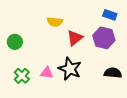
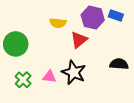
purple hexagon: (104, 38) -> (93, 18), moved
green circle: (15, 42) -> (16, 44), size x1.5
black semicircle: (113, 73) -> (119, 64), moved

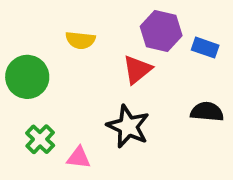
blue rectangle: (116, 15) -> (205, 48), moved
yellow semicircle: (58, 23) -> (80, 40), moved
pink triangle: (49, 77) -> (79, 158), moved

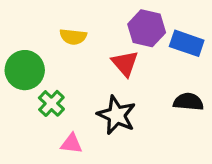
blue rectangle: (205, 48) -> (187, 43), size x1.4
red triangle: (137, 70) -> (125, 63), turned -32
green cross: (40, 139) -> (51, 103), moved

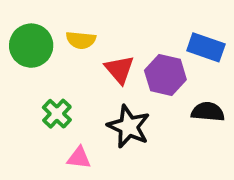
purple hexagon: (147, 28) -> (165, 75), moved
red triangle: (125, 63) -> (119, 69), moved
green circle: (25, 70) -> (31, 46), moved

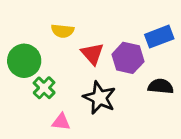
green circle: (31, 46) -> (24, 61), moved
blue rectangle: (206, 47) -> (159, 37), turned -40

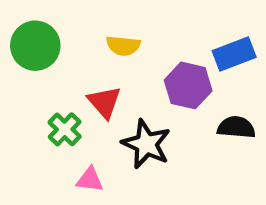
yellow semicircle: (63, 31) -> (123, 46), moved
red triangle: (92, 54) -> (104, 102), moved
green circle: (24, 61) -> (35, 46), moved

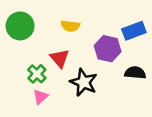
pink triangle: (90, 180) -> (40, 97), moved, turned -49

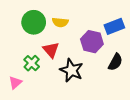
green circle: (20, 26) -> (34, 22), moved
black semicircle: (135, 73) -> (115, 62), turned 114
pink triangle: (40, 97) -> (15, 83), moved

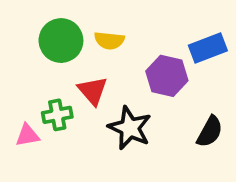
black semicircle: (115, 62) -> (210, 132), moved
green cross: (32, 63) -> (57, 115), turned 35
pink triangle: (15, 83) -> (28, 135), moved, turned 32

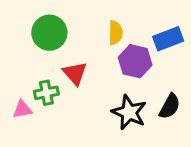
yellow semicircle: (109, 41) -> (116, 33), moved, turned -95
black star: (130, 128) -> (129, 112), moved

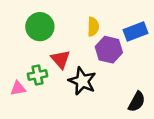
black semicircle: (170, 106) -> (137, 102), moved
black star: (129, 112) -> (82, 81), moved

